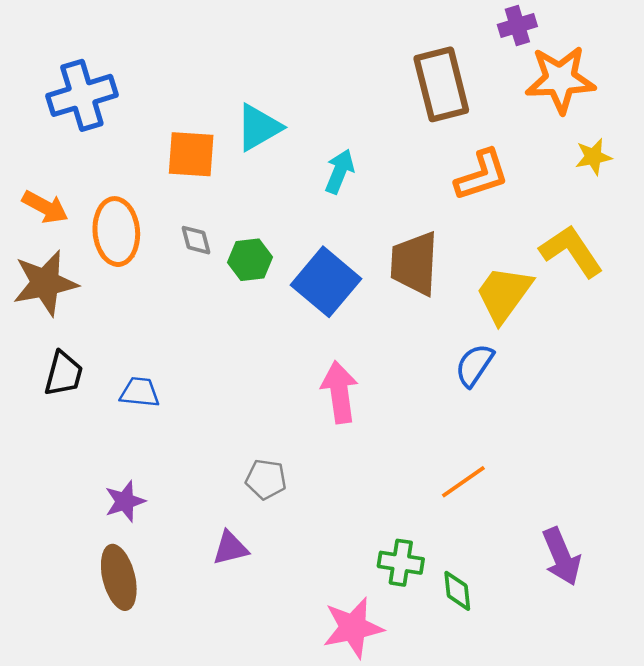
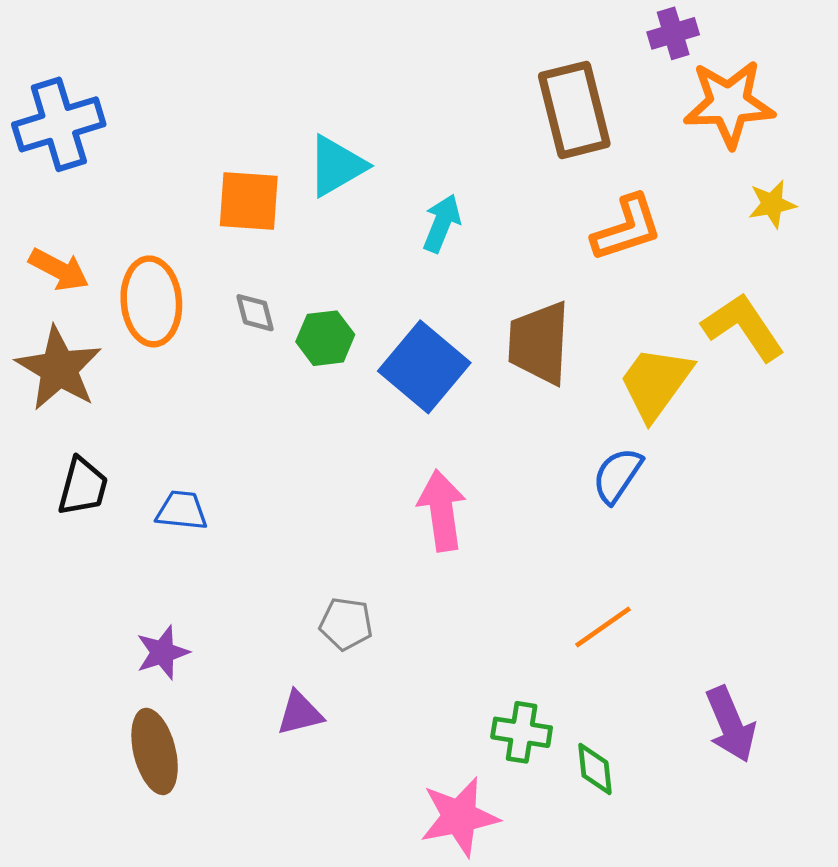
blue cross: (82, 95) -> (59, 124), moved
brown star: (45, 283) -> (59, 368), turned -30

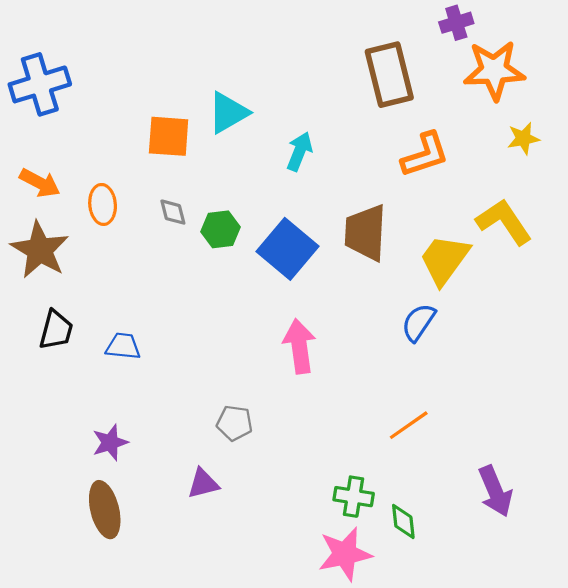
orange ellipse: (151, 301) -> (103, 204), size x0.7
pink star: (459, 817) -> (345, 554), moved

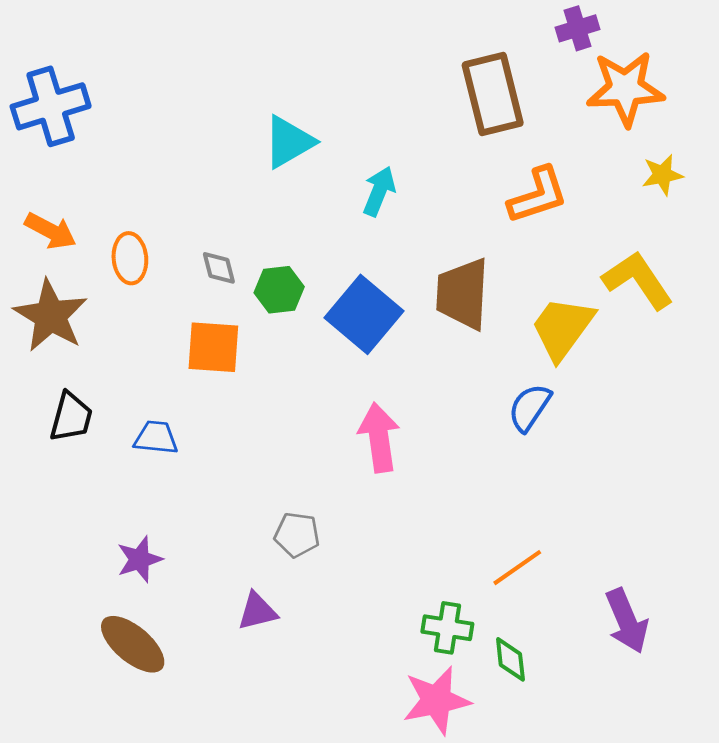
orange square: (169, 136) -> (213, 347), moved
orange line: (409, 425) -> (517, 568), moved
brown ellipse: (105, 510) -> (133, 644), turned -36

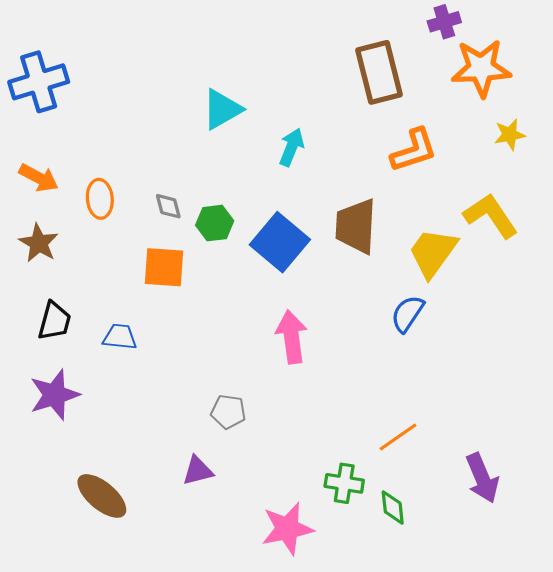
brown star: (51, 316) -> (39, 243), size x0.7
purple star: (140, 559) -> (54, 395), moved, size x1.4
pink star: (437, 700) -> (287, 529), moved

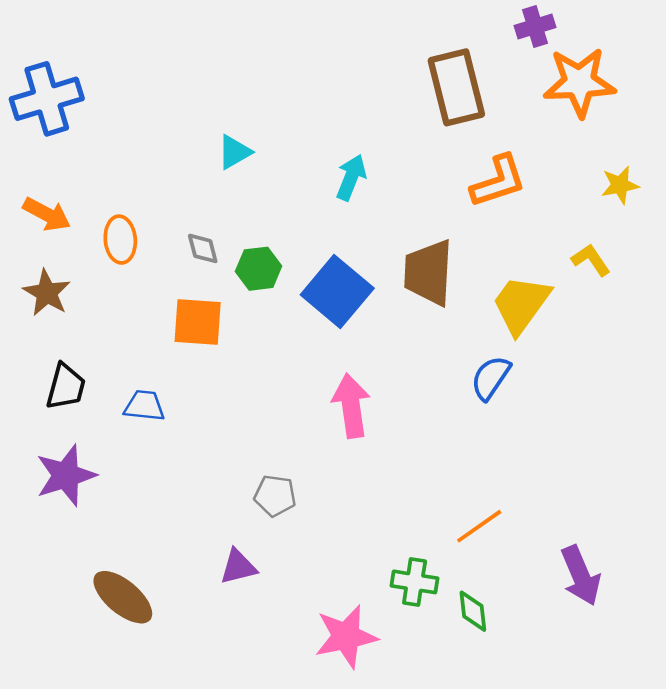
cyan triangle: (222, 109) -> (234, 152), moved, size x0.7
yellow star: (510, 135) -> (620, 185), moved
yellow L-shape: (491, 216) -> (591, 260), size x0.6

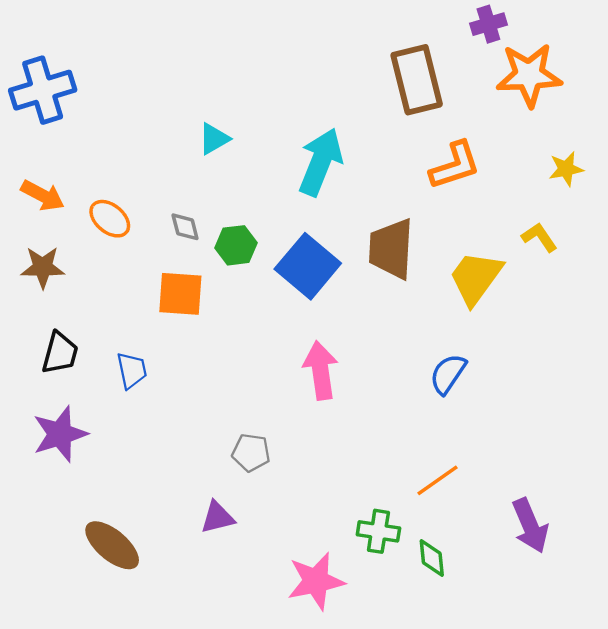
cyan arrow: (351, 177) -> (321, 162), size x1.6
orange ellipse: (120, 240) -> (110, 219), turned -45
brown star: (47, 293) -> (43, 267), turned -30
blue semicircle: (491, 378) -> (448, 374), moved
blue trapezoid: (144, 406) -> (132, 370), turned 72

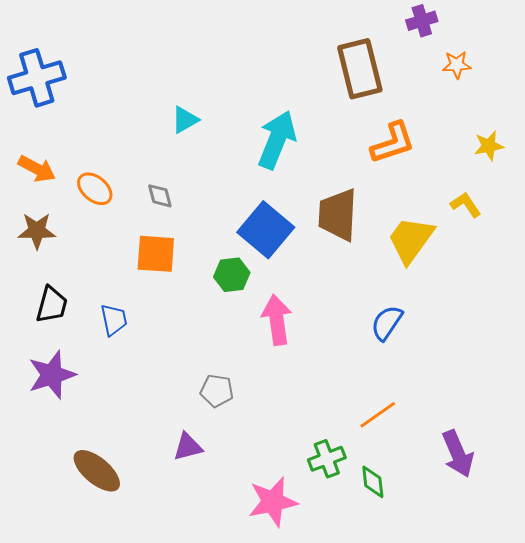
orange star: (529, 75) -> (457, 65), size x0.5
green hexagon: (236, 245) -> (232, 275), moved
green cross: (378, 531) -> (327, 459), turned -30

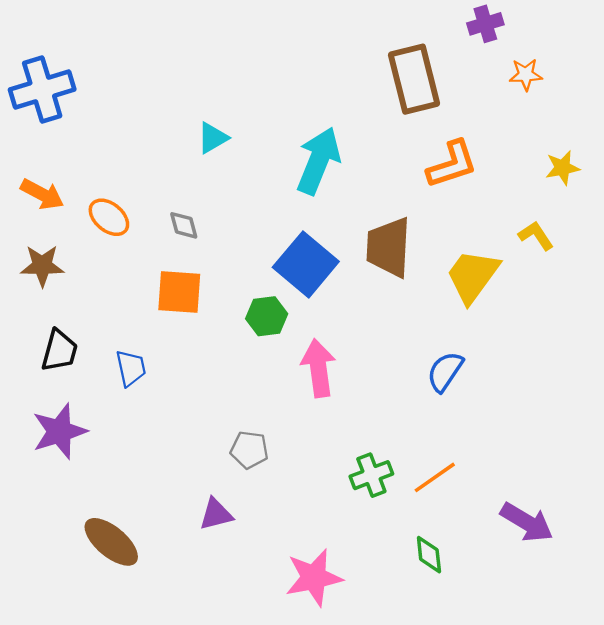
purple arrow: (458, 454) -> (527, 522), turned -36
green cross: (327, 459) -> (371, 475), moved

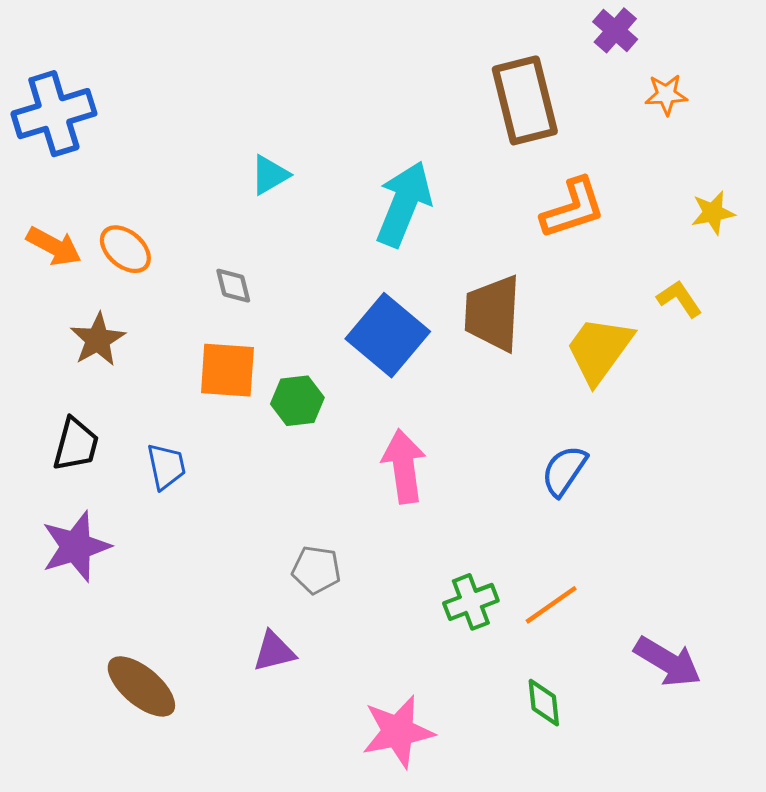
purple cross: (485, 24) -> (615, 30), turned -32
orange ellipse: (109, 217) -> (125, 249), moved
brown star: (42, 266) -> (98, 340), moved, turned -30
green hexagon: (267, 316) -> (297, 401), moved

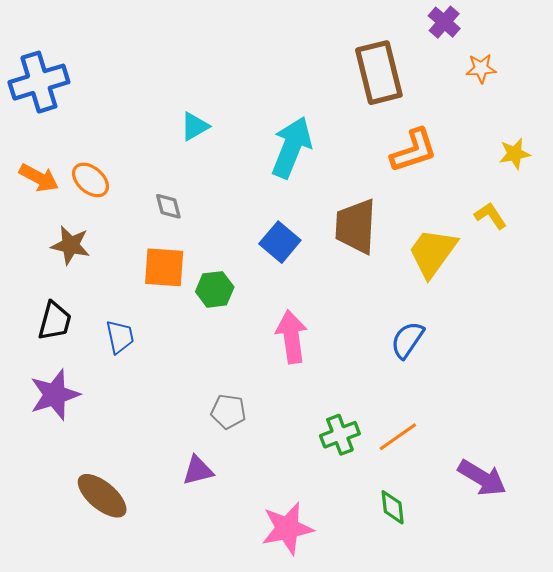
blue square: (388, 335) -> (280, 242), size x0.7
brown star: (98, 340) -> (70, 245), turned -30

